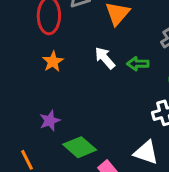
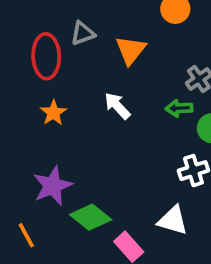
green arrow: (138, 64) -> (179, 108), moved
purple star: (50, 121) -> (52, 186), size x1.5

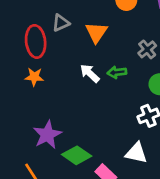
green arrow: (179, 108) -> (117, 72), moved
orange star: (53, 113) -> (34, 77), moved, turned -30

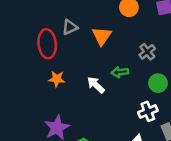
white arrow: (90, 73) -> (96, 85), moved
orange star: (34, 77) -> (57, 79), moved

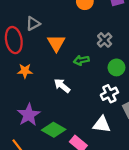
orange triangle: (102, 36) -> (56, 43), moved
white arrow: (96, 85) -> (62, 86), moved

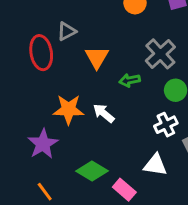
gray cross: (105, 40) -> (160, 54), size x1.5
orange star: (25, 71) -> (69, 109), moved, size x1.5
purple star: (29, 115) -> (43, 144), moved

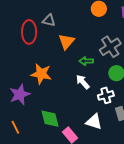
gray triangle: (67, 31) -> (49, 20), turned 32
white arrow: (104, 113) -> (83, 82), moved
green diamond: (92, 171) -> (50, 119), turned 35

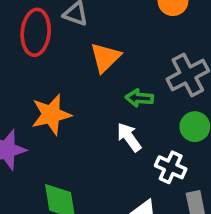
orange star: (41, 74) -> (51, 115), turned -30
white cross: (106, 95) -> (171, 167), turned 35

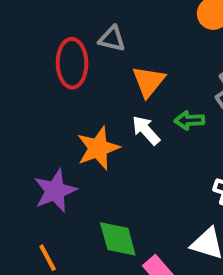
white arrow: (129, 137) -> (146, 130), moved

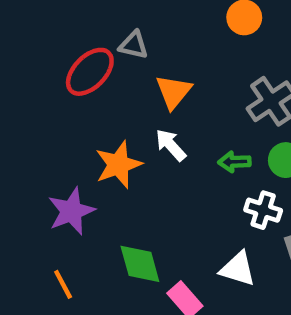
red ellipse: (72, 63) -> (90, 72), turned 45
green arrow: (189, 120) -> (234, 162), moved

